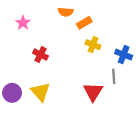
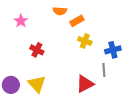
blue cross: (124, 55) -> (113, 50), turned -35
red triangle: (93, 92) -> (85, 84), turned 30

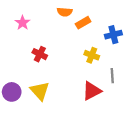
yellow cross: (85, 41) -> (92, 55), moved
blue cross: (113, 50) -> (113, 35), moved

